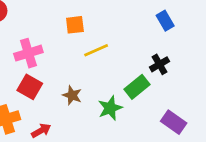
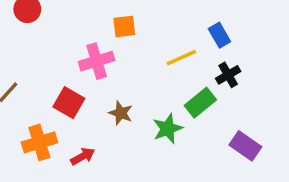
blue rectangle: (165, 21) -> (219, 35), moved
yellow line: (96, 50) -> (181, 58), moved
pink cross: (28, 53) -> (97, 61), moved

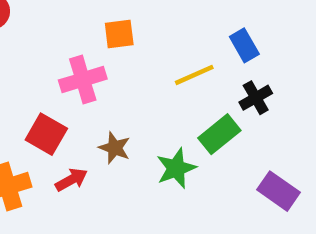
red arrow: (83, 156) -> (71, 180), moved

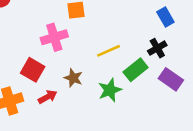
blue rectangle: (244, 45) -> (165, 17), moved
yellow line: (194, 75) -> (109, 51), moved
purple rectangle: (278, 191) -> (171, 79), moved

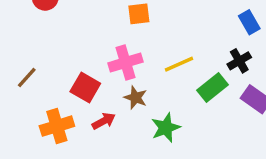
pink cross: (54, 37) -> (125, 62), moved
green star: (110, 90) -> (166, 128), moved

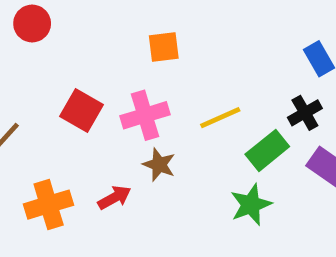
red square: (85, 88) -> (81, 111), moved
green star: (166, 128) -> (251, 205), moved

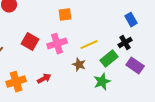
brown star: (159, 165) -> (79, 65), moved

